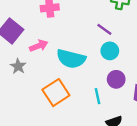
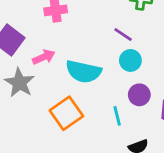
gray star: (18, 66) -> (19, 83), size x1.5

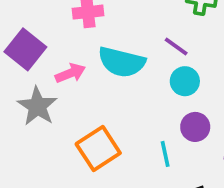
cyan semicircle: (84, 72) -> (122, 62), moved

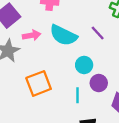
cyan circle: (185, 81) -> (84, 65), moved

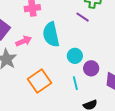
purple line: (98, 33) -> (83, 17), moved
cyan semicircle: (63, 35) -> (51, 34), turned 65

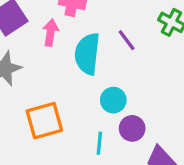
purple line: (83, 17) -> (127, 40), moved
pink arrow: (24, 41) -> (51, 33), moved, turned -77

